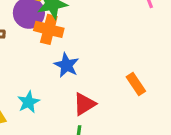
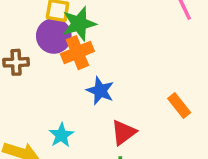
orange cross: (49, 29) -> (77, 53), turned -32

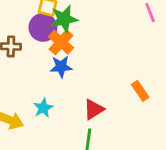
orange cross: (77, 53) -> (61, 42), turned -30
blue star: (100, 91) -> (61, 67), moved, turned -30

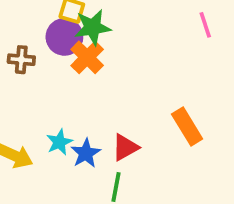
blue star: (61, 67) -> (86, 153), moved, turned -30
orange rectangle: (140, 91) -> (187, 126), size x1.4

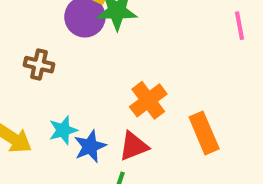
orange cross: (87, 57) -> (148, 100), moved
brown cross: (21, 60) -> (39, 65), moved

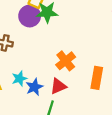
orange rectangle: (204, 133) -> (97, 78), turned 35

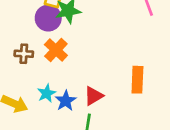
orange cross: (66, 61) -> (56, 50), moved

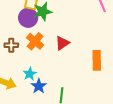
red triangle: (94, 96) -> (62, 43), moved
blue star: (66, 101) -> (39, 86), moved

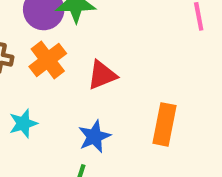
blue star: (39, 86) -> (94, 136), moved

